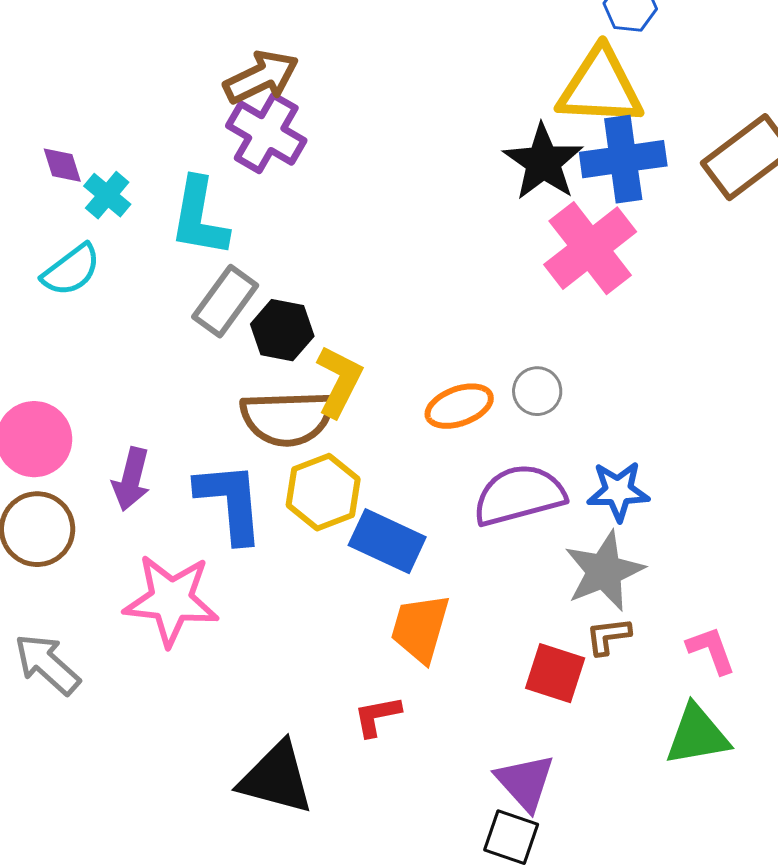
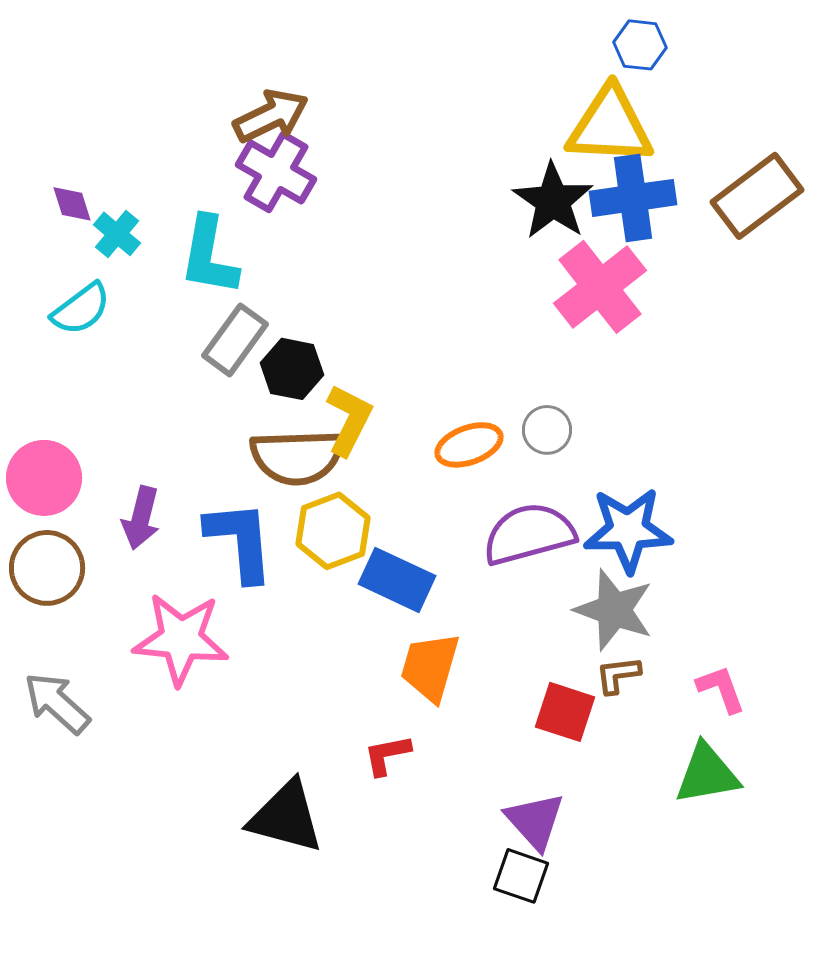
blue star: (618, 491) -> (628, 530), size x1.4
gray star: (604, 571) -> (614, 610), turned -30

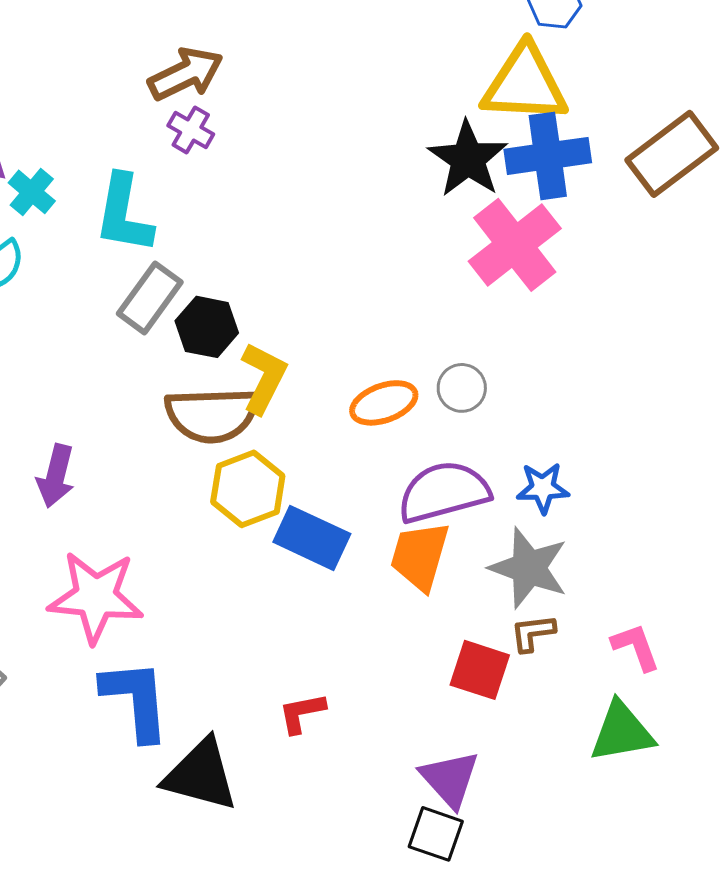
purple cross: (276, 172) -> (191, 130), size x0.6
blue star: (628, 530) -> (543, 488), size x0.6
blue L-shape: (240, 541) -> (136, 700), moved
orange trapezoid: (430, 667) -> (420, 556), moved

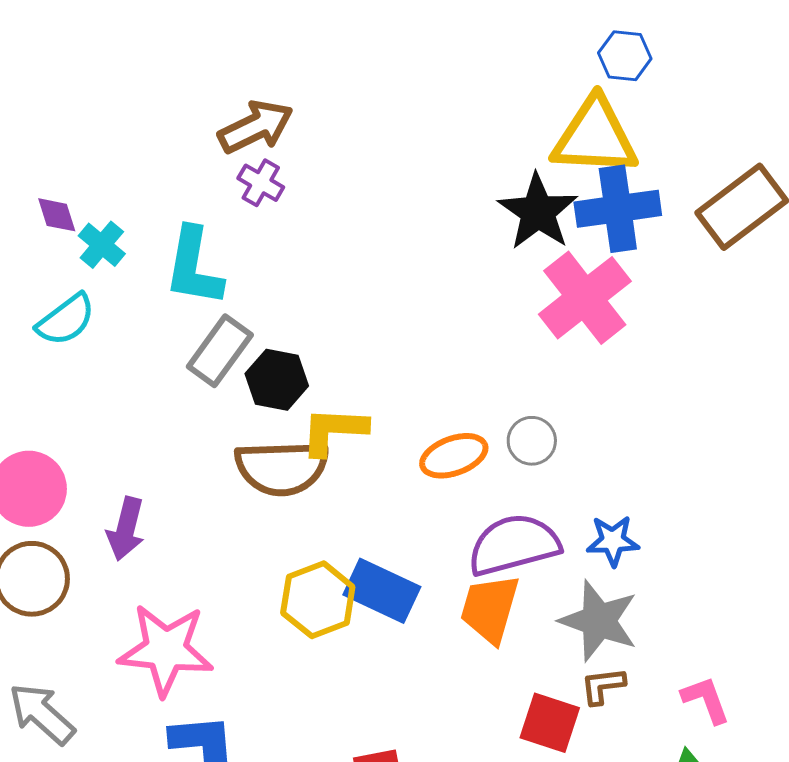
yellow L-shape: (264, 378) -> (334, 431), turned -114
yellow hexagon: (248, 489) -> (318, 600), moved

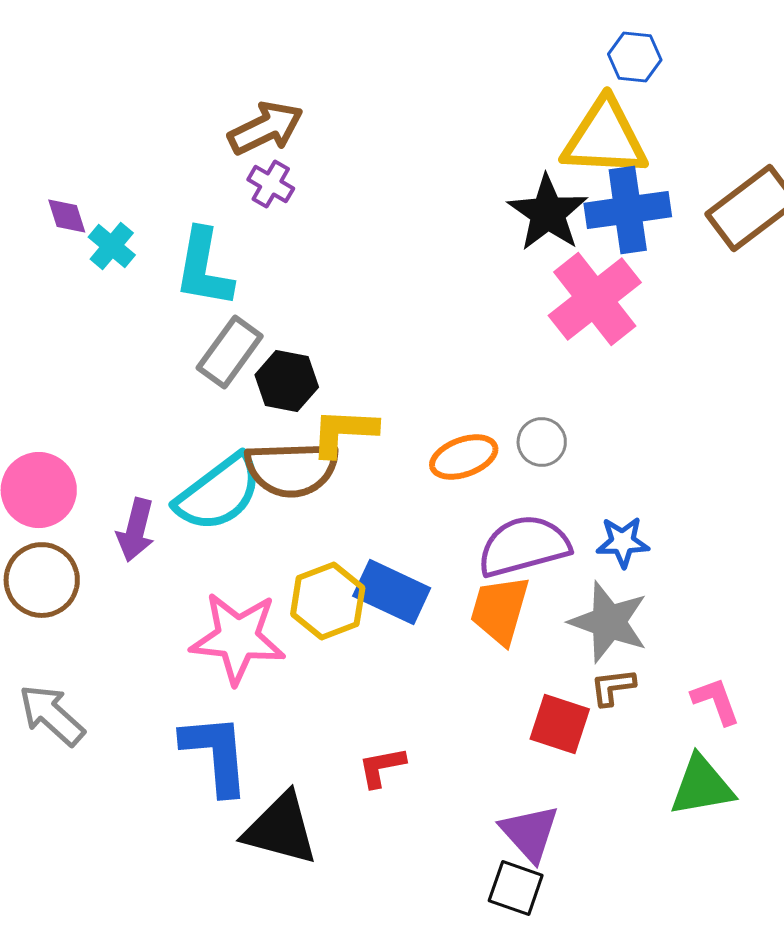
cyan semicircle: (66, 320) -> (219, 493), moved, size x1.5
pink star: (166, 650) -> (238, 638), moved

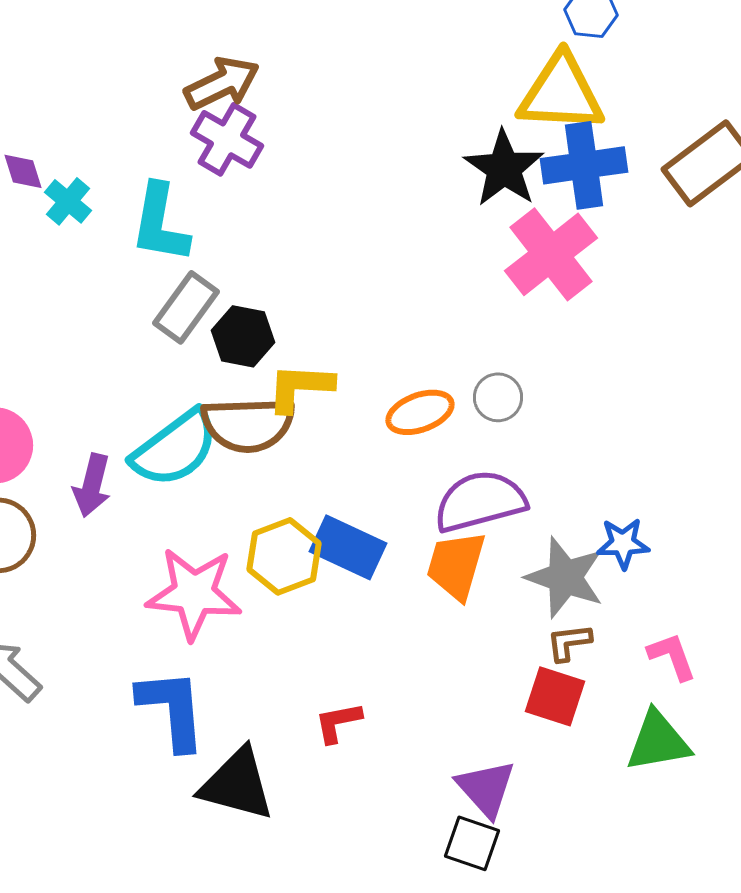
purple cross: (271, 184) -> (227, 139), size x1.5
blue star: (623, 542) -> (623, 543), moved
red square: (560, 724) -> (555, 696), moved

